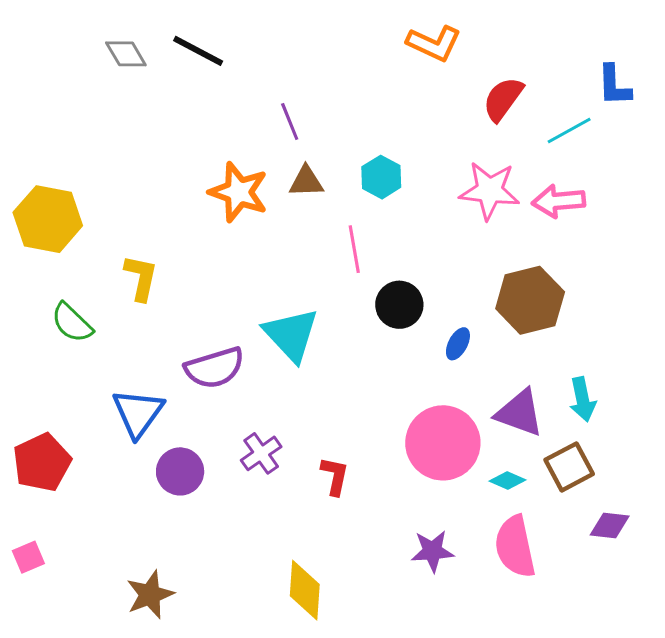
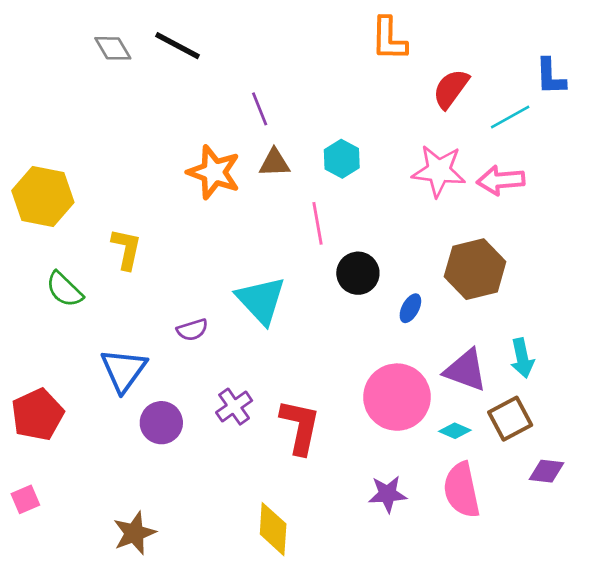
orange L-shape: (434, 43) -> (389, 39), turned 66
purple semicircle: (215, 368) -> (192, 330), size x0.6
red L-shape: (335, 476) -> (300, 427), size x1.6

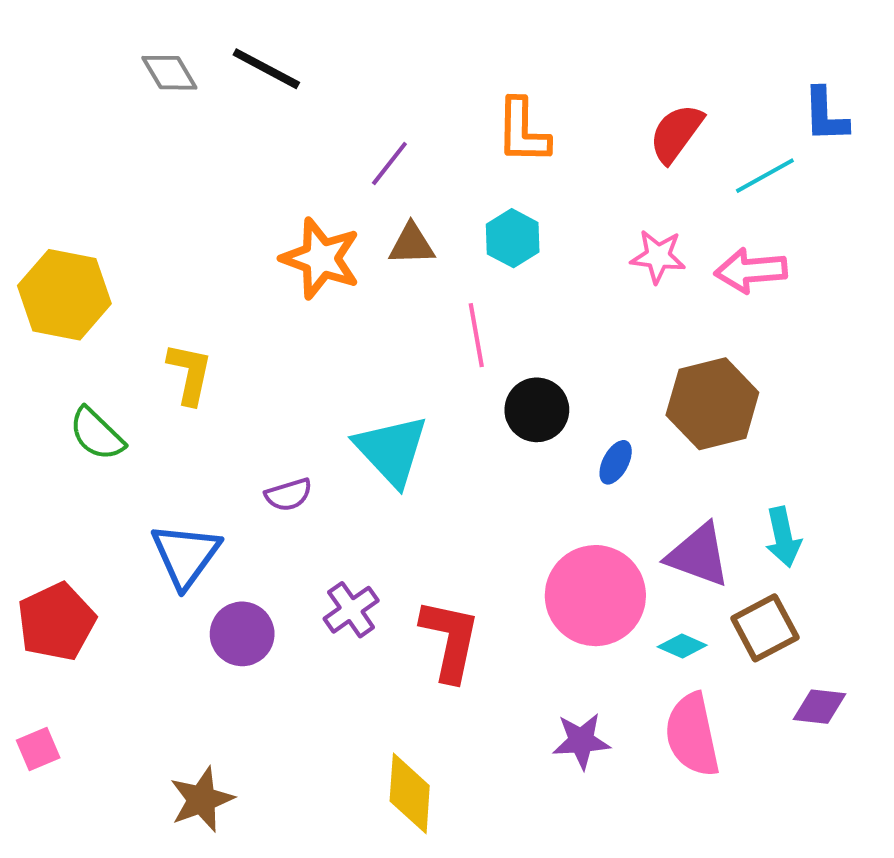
orange L-shape: (389, 39) -> (523, 131), moved
purple line: (260, 109) -> (389, 164), turned 60
pink star: (439, 171) -> (658, 256), size x0.7

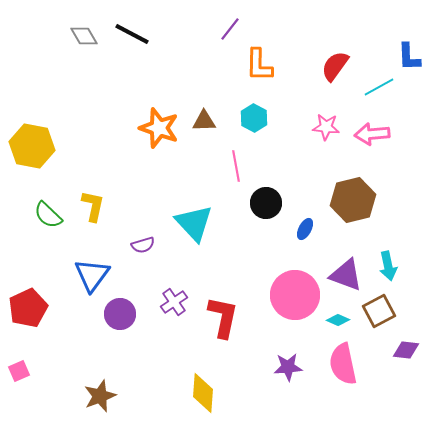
purple line: (389, 164) -> (230, 29), moved
yellow L-shape: (190, 373) -> (93, 206), moved

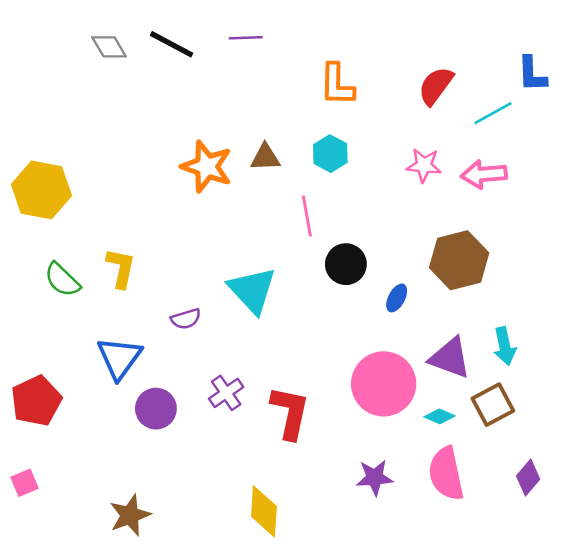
purple line: (230, 29) -> (246, 38), moved, turned 50
purple diamond: (406, 350) -> (528, 478), moved, turned -56

